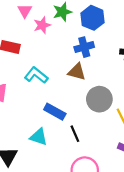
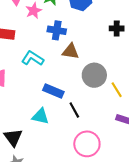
blue cross: (84, 47) -> (57, 30), moved, turned 30

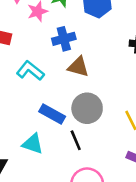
blue cross: (57, 30) -> (64, 39), turned -30
gray circle: (94, 75) -> (87, 108), moved

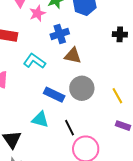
black line: (76, 140) -> (70, 128), moved

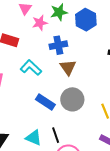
brown triangle: (73, 56) -> (68, 67), turned 36
cyan triangle: (40, 119) -> (34, 138), moved

